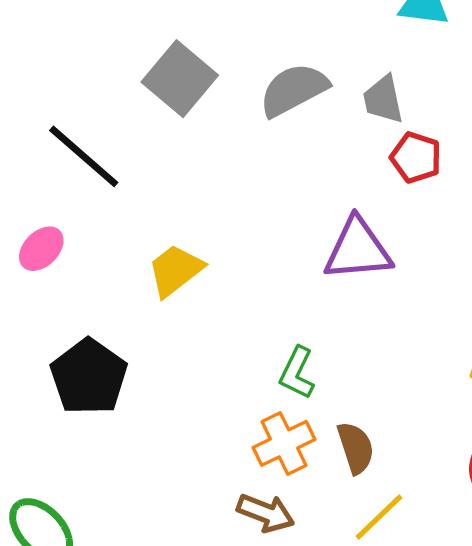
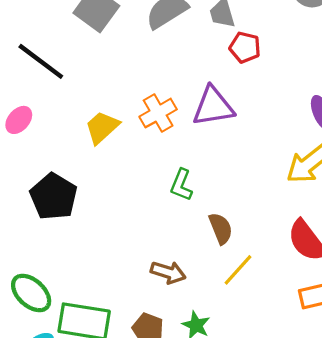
orange cross: (284, 443) -> (158, 113), moved

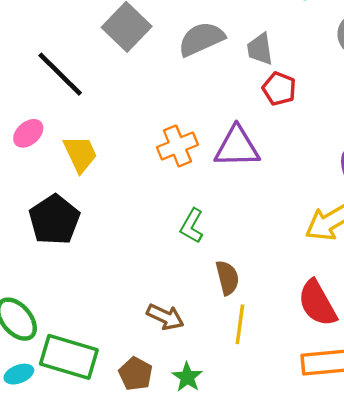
yellow trapezoid: (102, 127) -> (80, 154), moved, turned 99
yellow line: (238, 270) -> (240, 324), turned -42

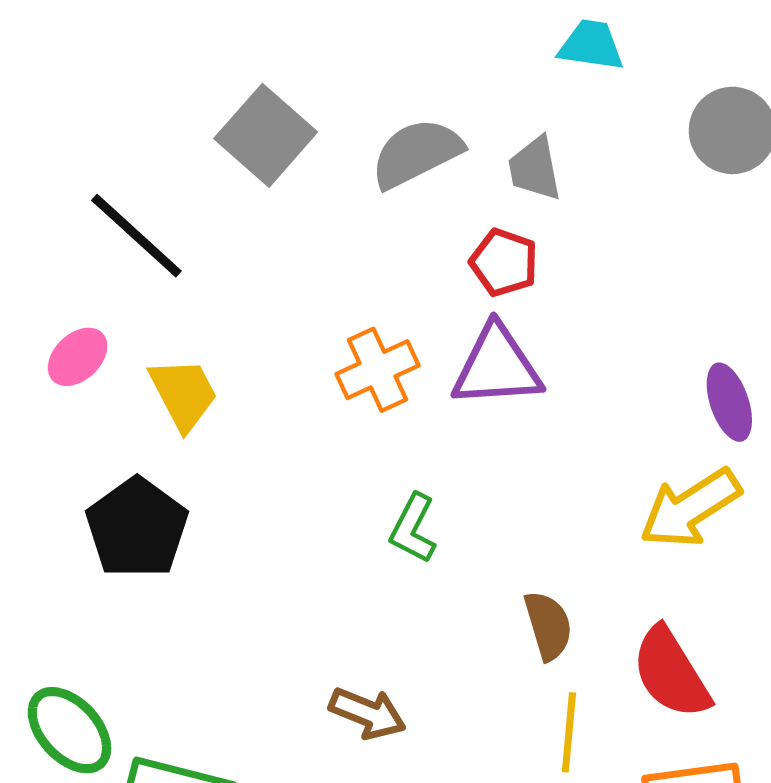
red pentagon: (279, 89) -> (504, 263), moved
brown semicircle: (227, 278) -> (548, 626), moved
yellow line: (240, 324) -> (569, 732), moved

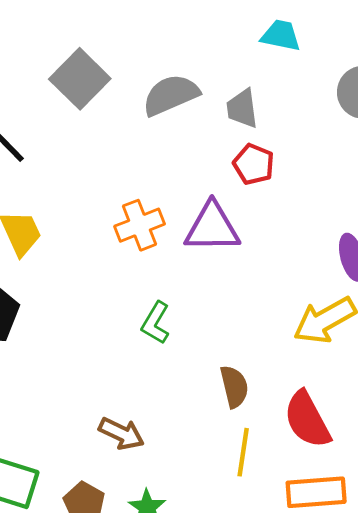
red pentagon: (504, 263) -> (254, 164), moved

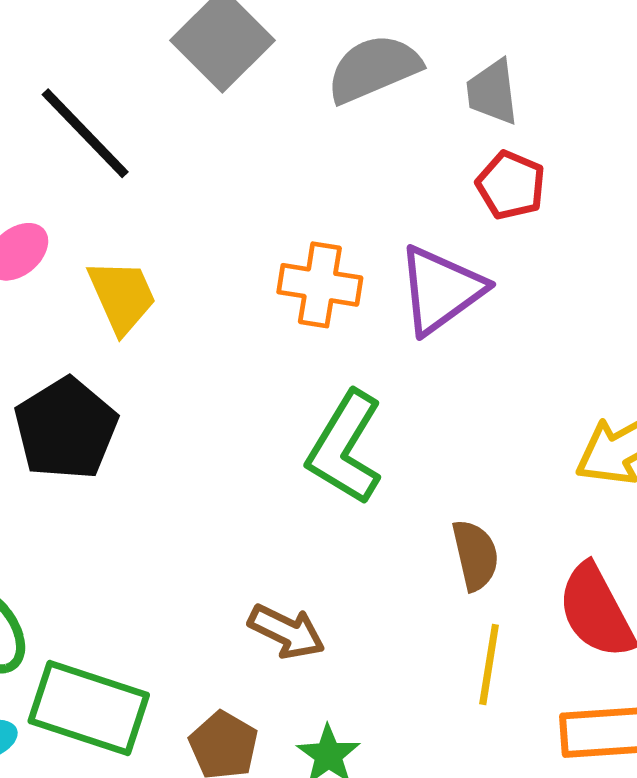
orange cross: (140, 225) -> (320, 285), turned 30
purple triangle: (212, 227) -> (441, 290), turned -36
green L-shape: (156, 323) -> (345, 448), size x1.6

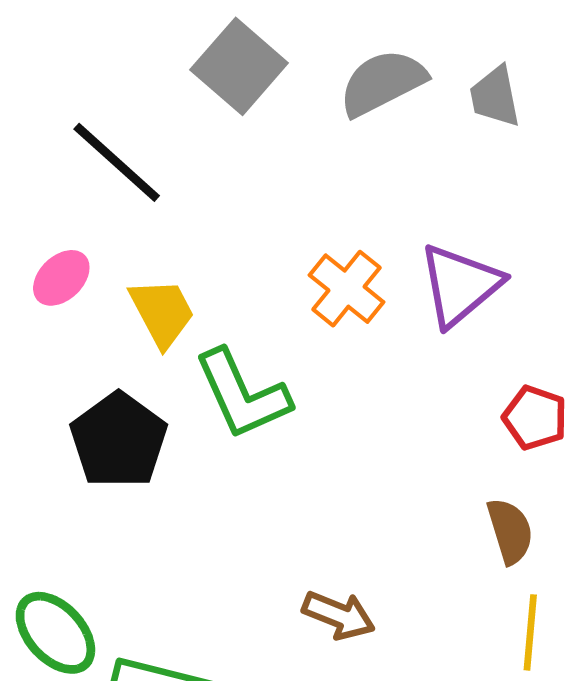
red pentagon: (511, 185) -> (535, 418), moved
orange cross: (320, 285) -> (347, 289), turned 34
green L-shape: (345, 448) -> (242, 394), moved, turned -51

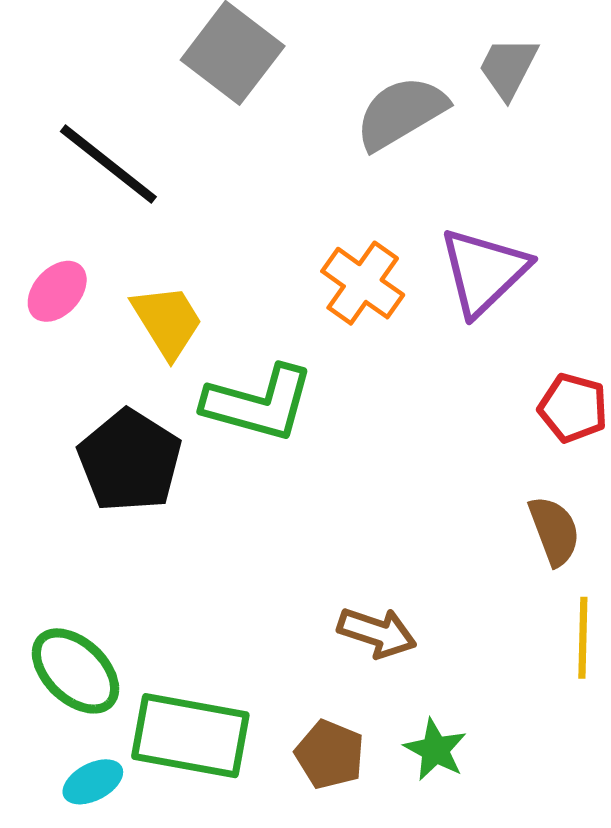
gray semicircle: (382, 83) -> (401, 113), moved
gray trapezoid: (495, 97) -> (508, 68), turned 42
green L-shape: (242, 394) -> (259, 403), turned -47

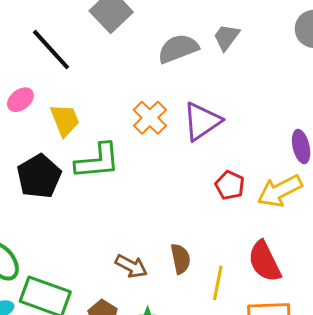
green L-shape: (259, 403) -> (98, 161), turned -30
brown semicircle: (554, 531) -> (180, 259), moved

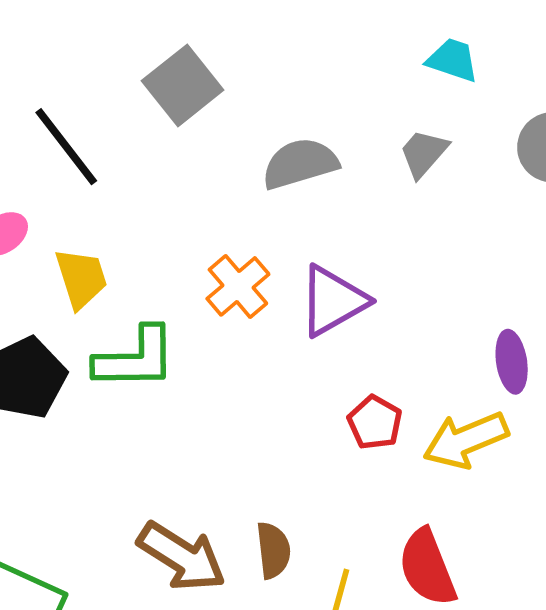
gray trapezoid: (226, 37) -> (424, 153), moved
brown arrow: (131, 266) -> (182, 557), size x1.5

